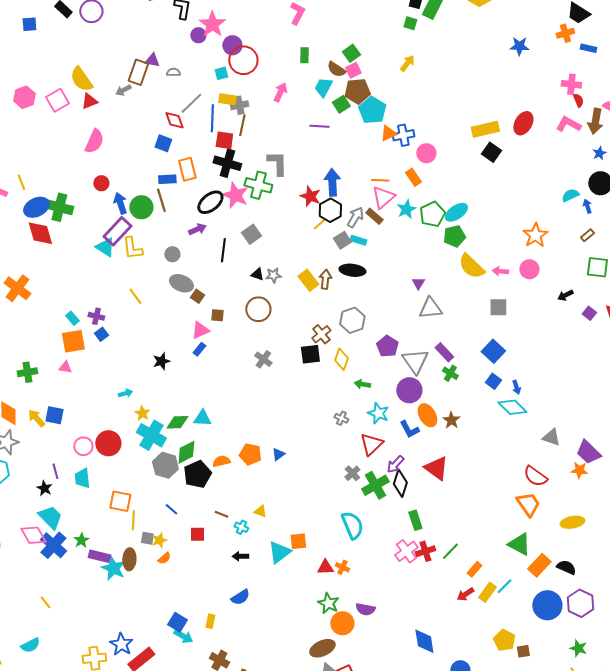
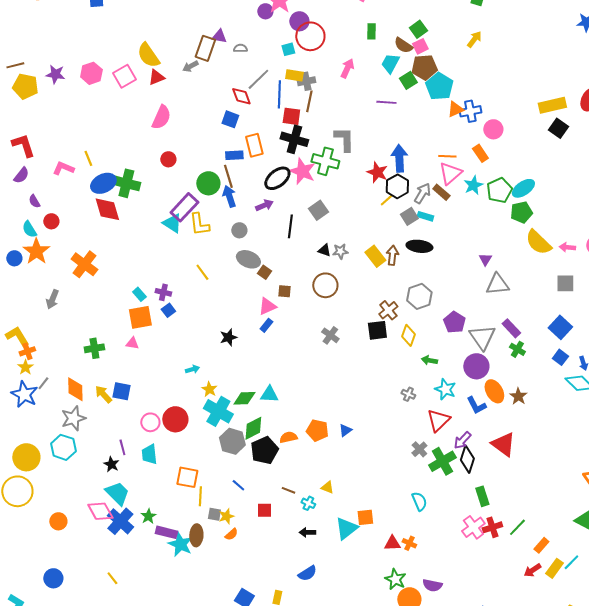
blue arrow: (120, 203) -> (229, 196), moved
cyan semicircle: (352, 525) -> (419, 501), size x0.7

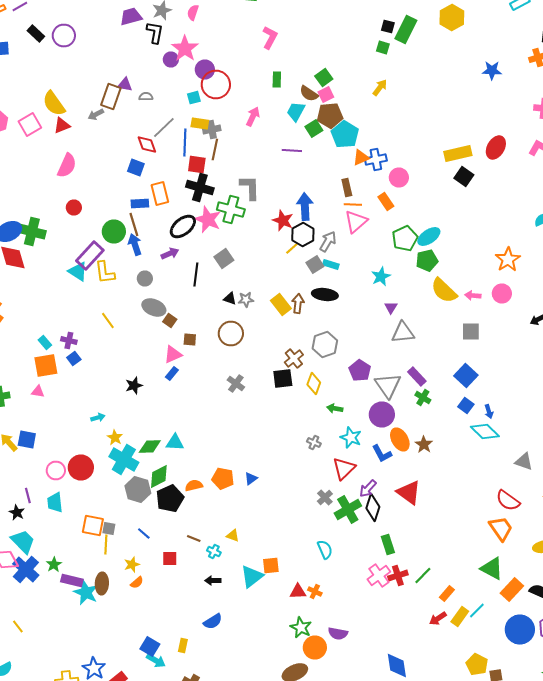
cyan star: (473, 185) -> (381, 276), moved
brown rectangle: (441, 192) -> (347, 188), moved, turned 36
gray square: (214, 514) -> (109, 528), moved

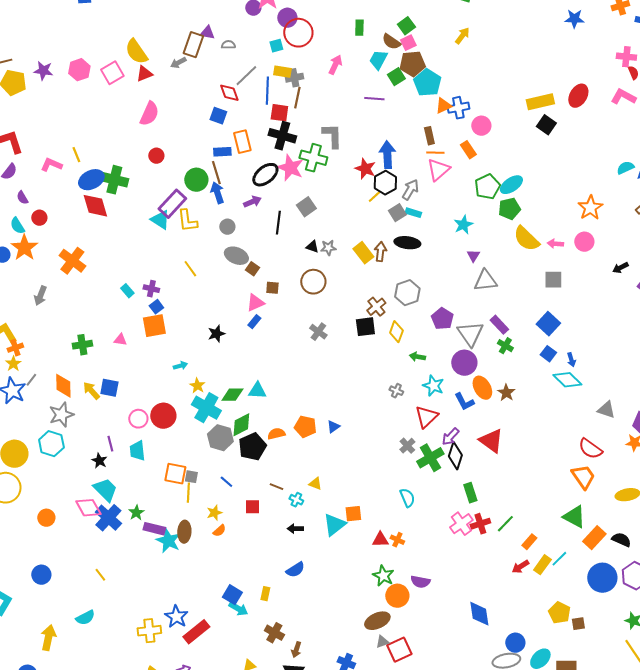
orange square: (46, 366) -> (154, 326), moved

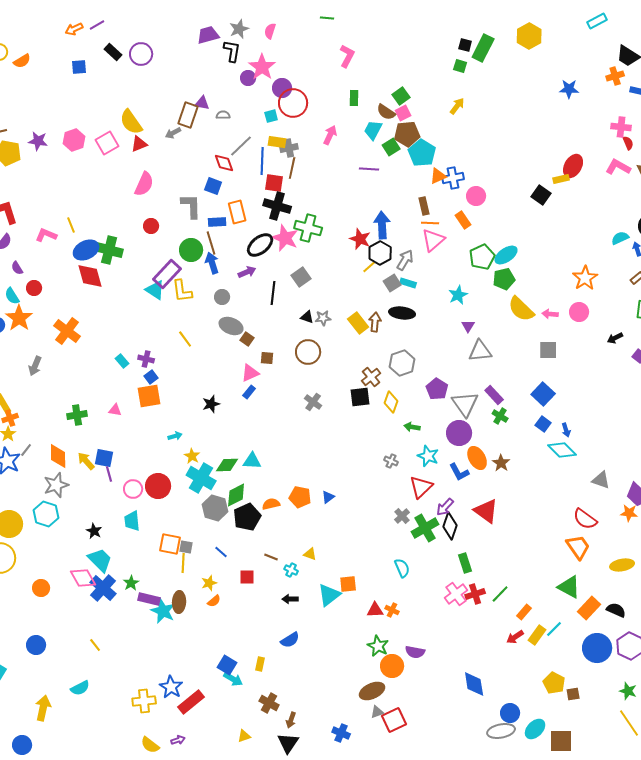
yellow rectangle: (540, 102) -> (561, 179), moved, size x0.6
gray L-shape: (332, 136) -> (191, 206), moved
purple line: (110, 444) -> (109, 474), moved

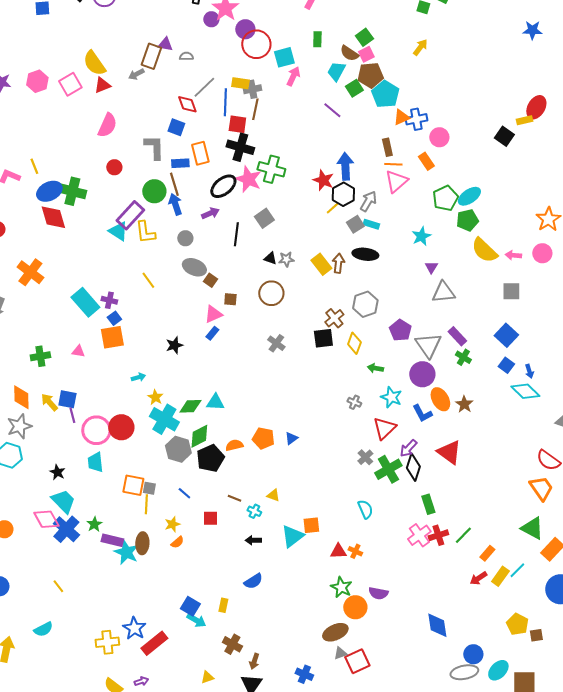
cyan square: (271, 116) -> (284, 57), moved, size x1.5
purple line: (369, 169) -> (332, 110), turned 36
cyan rectangle: (122, 361) -> (85, 302), size x2.0
pink circle: (133, 489) -> (96, 430), size x1.5

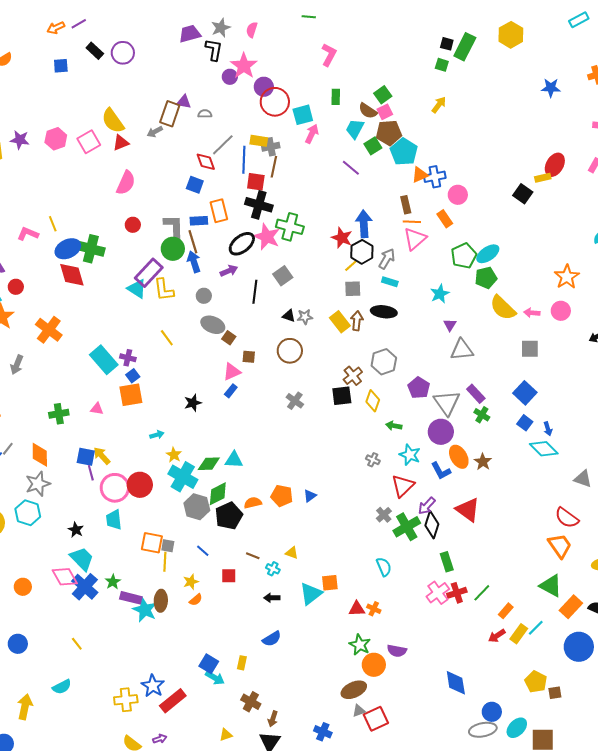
gray L-shape: (154, 147) -> (174, 227), moved
gray square: (355, 224) -> (353, 289), moved, turned 30
yellow arrow: (49, 402) -> (102, 456), moved

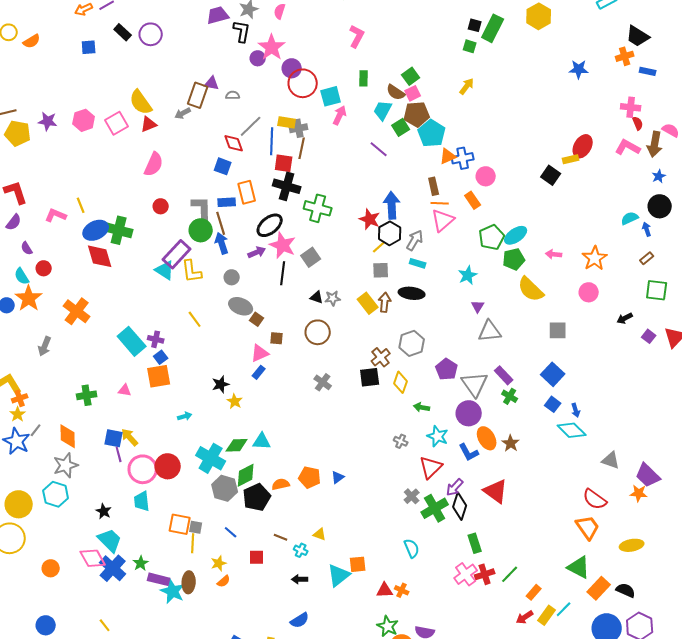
pink star: (267, 237) -> (283, 245), moved
pink arrow: (532, 313) -> (554, 254), moved
yellow star: (174, 455) -> (235, 401), moved

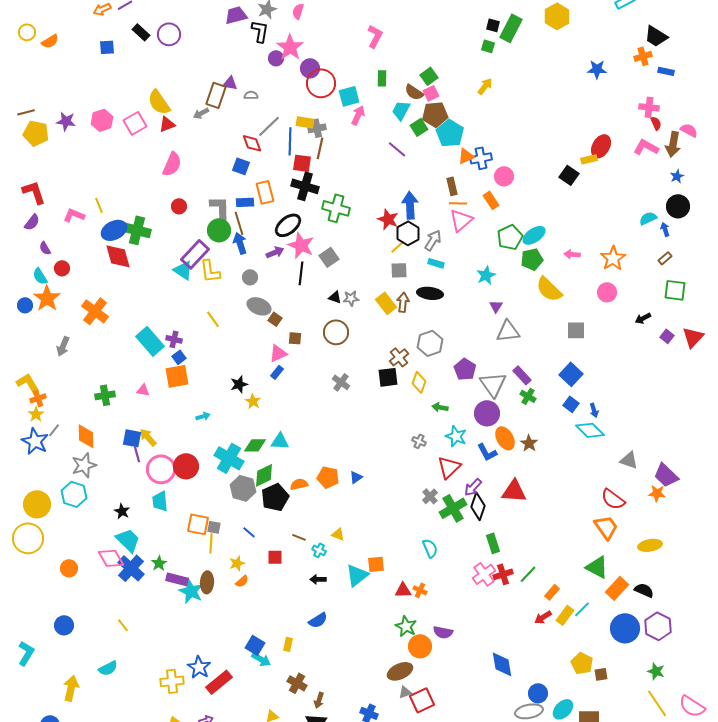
red triangle: (496, 491) -> (514, 491), turned -32

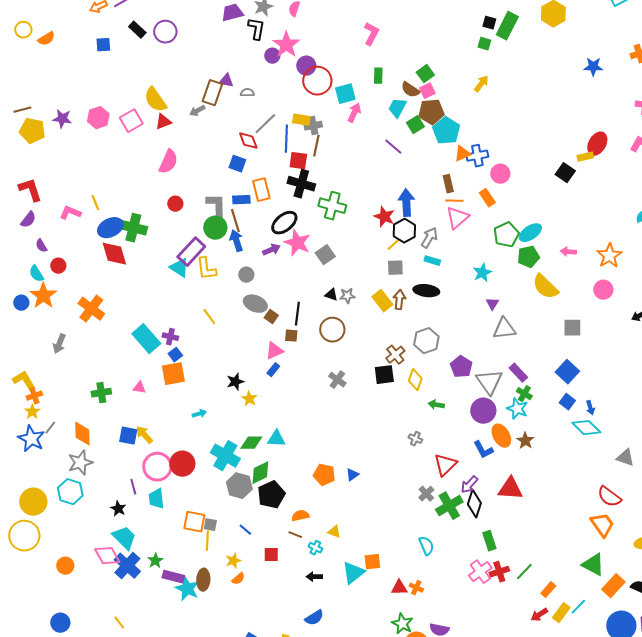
black line: (301, 273) -> (297, 314), moved
cyan star: (456, 436) -> (517, 409), moved
purple line: (137, 454) -> (133, 487), moved
orange semicircle: (299, 484) -> (300, 516), moved

